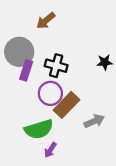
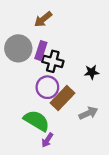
black star: (105, 62) -> (92, 72), moved
purple rectangle: (26, 70) -> (41, 51), moved
green semicircle: (39, 129) -> (37, 121), turned -132

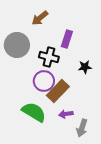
purple rectangle: (41, 51) -> (67, 39), moved
gray arrow: (88, 113) -> (82, 128), moved, turned 132
purple arrow: (47, 140) -> (66, 114), moved, turned 48

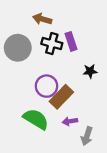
brown arrow: (40, 18) -> (42, 19), turned 54
purple rectangle: (67, 39) -> (71, 41), turned -36
black cross: (49, 57) -> (52, 44), moved

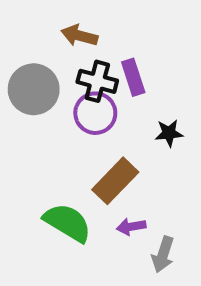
purple circle: (46, 86) -> (95, 113), moved

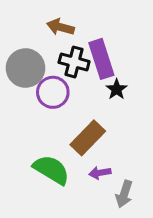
purple rectangle: (133, 77) -> (101, 59), size x1.4
purple circle: (95, 113) -> (53, 92), moved
black star: (169, 133) -> (117, 89), moved, turned -30

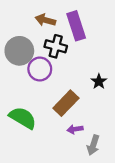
purple rectangle: (101, 59) -> (76, 26), moved
black star: (117, 89) -> (99, 82), moved
green semicircle: (51, 170) -> (23, 118), moved

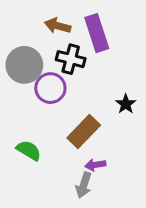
green semicircle: (23, 118) -> (29, 150), size x0.7
gray arrow: (93, 145) -> (84, 185), moved

